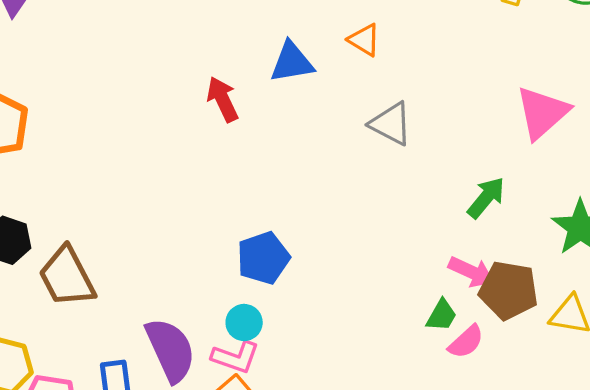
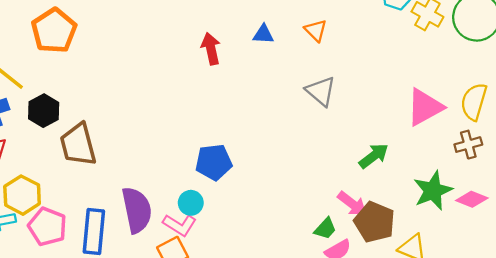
blue triangle: (292, 62) -> (263, 34), size x0.7

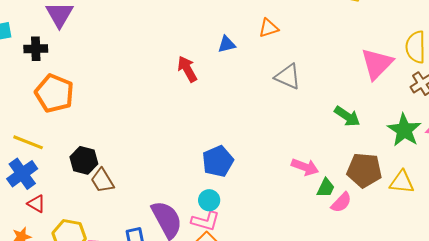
orange triangle: (316, 30) -> (269, 28), turned -45
black hexagon: (44, 111) -> (84, 160), moved
brown trapezoid: (78, 145) -> (102, 181), size x0.7
green arrow: (374, 156) -> (347, 116), turned 88
pink arrow: (352, 204) -> (305, 167), moved

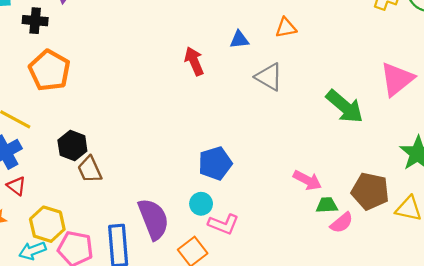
gray triangle: (288, 77) -> (269, 77), moved
green arrow: (347, 116) -> (345, 106), moved, size x1.4
green trapezoid: (326, 188) -> (327, 205), turned -125
pink L-shape: (206, 221) -> (224, 224), moved

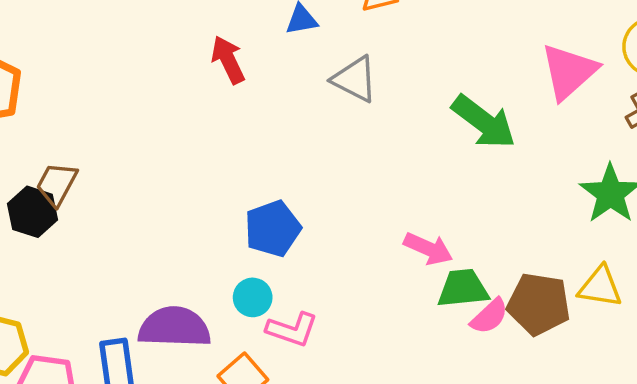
brown trapezoid: (90, 169) -> (57, 184), moved, turned 56
brown pentagon: (370, 191) -> (539, 304), moved
green trapezoid: (327, 205) -> (463, 288), size x1.4
purple semicircle: (153, 219) -> (174, 327), turned -63

